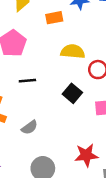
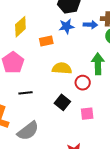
gray semicircle: (29, 127) -> (28, 131), size x1.6

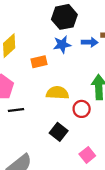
black line: (26, 93) -> (16, 110), moved
pink square: (87, 114) -> (87, 155), moved, turned -32

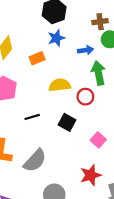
blue arrow: (90, 42) -> (86, 50), moved
black line: (16, 110) -> (32, 117), moved

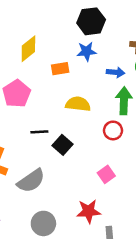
red circle: (85, 97) -> (113, 130), moved
black square: (67, 122) -> (63, 145), moved

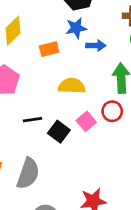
blue arrow: (116, 72) -> (96, 46), moved
pink square: (106, 174) -> (86, 121), moved
gray semicircle: (31, 181) -> (28, 173), turned -32

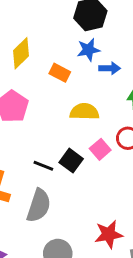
orange rectangle: (49, 49) -> (60, 73), turned 42
black line: (33, 120) -> (43, 166), moved, turned 30

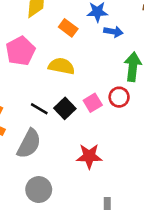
yellow semicircle: (84, 112) -> (61, 66), moved
red star: (109, 234) -> (89, 156), moved

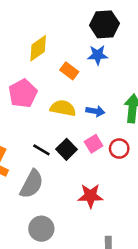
blue arrow: (113, 32) -> (95, 111), moved
red circle: (119, 97) -> (119, 149), moved

